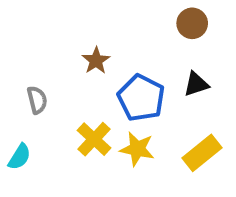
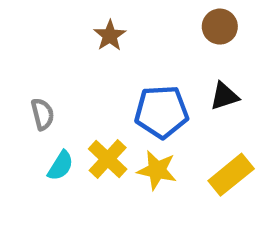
brown star: (96, 61) -> (110, 36), moved
blue pentagon: (141, 98) -> (161, 112), turned -30
cyan semicircle: (19, 157) -> (60, 166), moved

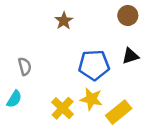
yellow cross: (108, 159) -> (63, 108), moved
cyan semicircle: (60, 166) -> (14, 99), moved
yellow rectangle: (231, 175) -> (119, 112), moved

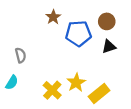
brown circle: (128, 16) -> (107, 21), moved
blue pentagon: (94, 65) -> (78, 33), moved
yellow star: (91, 99) -> (76, 83), turned 30

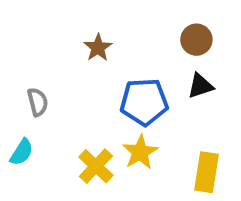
brown star: (53, 17) -> (98, 48), moved
blue pentagon: (78, 33) -> (144, 102), moved
yellow rectangle: (99, 93) -> (206, 172), moved, turned -42

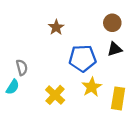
gray semicircle: (38, 102) -> (22, 67), moved
yellow star: (140, 152) -> (92, 87), moved

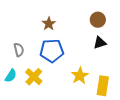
blue pentagon: (83, 58) -> (52, 51), moved
gray semicircle: (22, 67) -> (19, 50), moved
yellow cross: (55, 95) -> (34, 77), moved

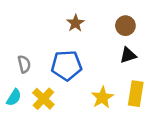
brown star: (49, 24) -> (75, 23), moved
yellow rectangle: (103, 86) -> (136, 94), moved

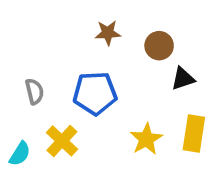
brown star: (75, 23) -> (108, 33), turned 30
brown circle: (125, 26) -> (159, 46), moved
cyan semicircle: (14, 97) -> (20, 154), moved

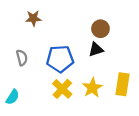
brown star: (108, 33) -> (33, 18), moved
black triangle: (183, 79) -> (96, 50), moved
yellow cross: (62, 141) -> (62, 89), moved

